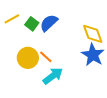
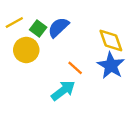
orange line: (46, 57) -> (75, 68), moved
yellow circle: (28, 58) -> (26, 50), moved

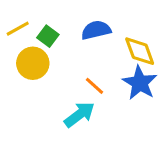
blue semicircle: (58, 27) -> (96, 30), moved, turned 30

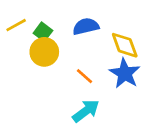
yellow circle: (33, 63) -> (44, 52), moved
cyan arrow: (79, 114) -> (86, 111), moved

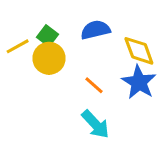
yellow line: (16, 25) -> (18, 46), moved
cyan arrow: (86, 111) -> (95, 124), turned 84

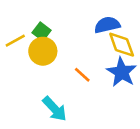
blue semicircle: (95, 30) -> (107, 25), moved
cyan arrow: (95, 124) -> (55, 109), moved

